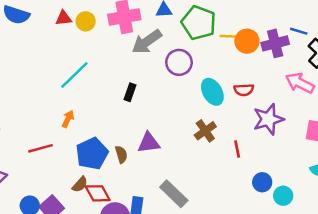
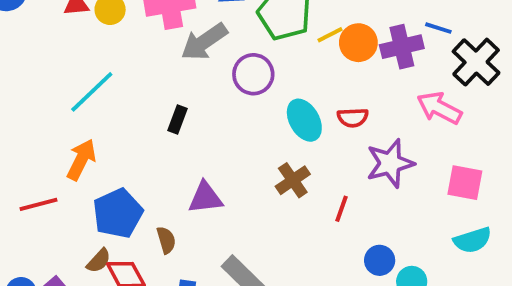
yellow line: (228, 36) -> (330, 35), turned -30
orange arrow: (68, 119) -> (81, 160), size x1.5
red line: (237, 149) -> (342, 209), turned 30
brown semicircle: (121, 154) -> (166, 240), moved

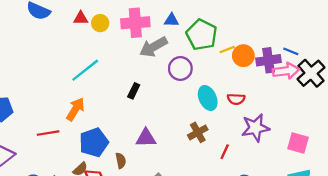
pink arrow: (439, 108) -> (286, 71), moved, turned 140

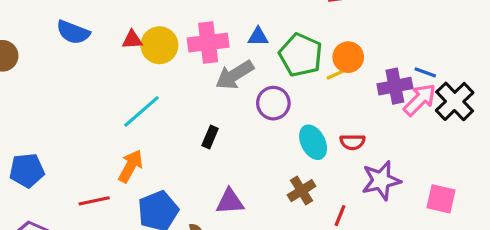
yellow circle: (100, 23) -> (159, 45), size x1.5
orange circle: (243, 56) -> (348, 57), moved
pink arrow: (286, 71) -> (420, 100), turned -35

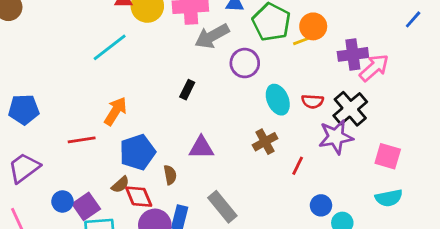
blue line: (425, 72) -> (413, 19), moved, turned -72
black cross: (455, 101) -> (350, 109), moved
cyan line: (142, 111) -> (110, 47), moved

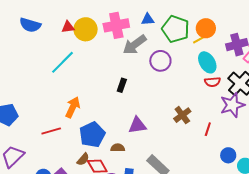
cyan ellipse: (278, 100) -> (207, 62), moved
brown semicircle: (170, 175) -> (118, 148), turned -72

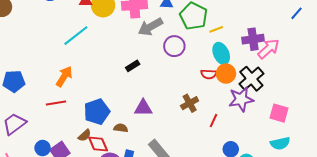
orange circle: (206, 28) -> (226, 74), moved
red semicircle: (212, 82) -> (209, 74), moved
black rectangle: (122, 85) -> (133, 66), turned 32
orange arrow: (73, 107) -> (64, 76), moved

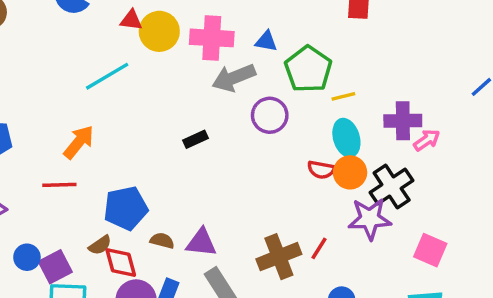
pink arrow: (269, 49) -> (427, 140), size x0.7
brown cross: (190, 103) -> (279, 257), moved, size x1.4
purple triangle: (143, 108) -> (201, 243), moved

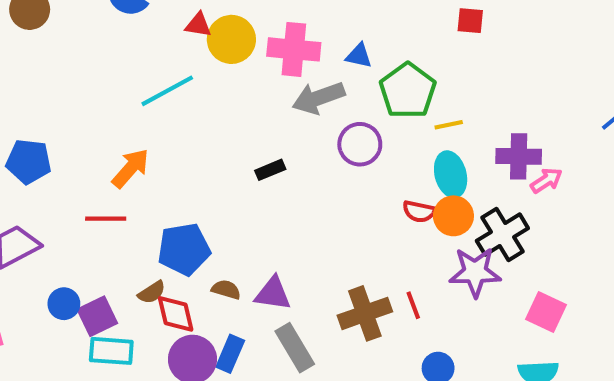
red line: (319, 248) -> (413, 305), turned -55

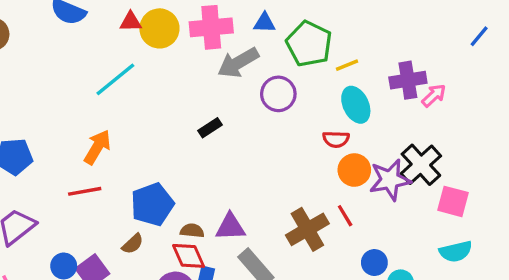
orange circle: (453, 216) -> (354, 170), moved
black cross: (502, 234) -> (421, 165), moved
red diamond: (176, 314) -> (188, 256), moved

